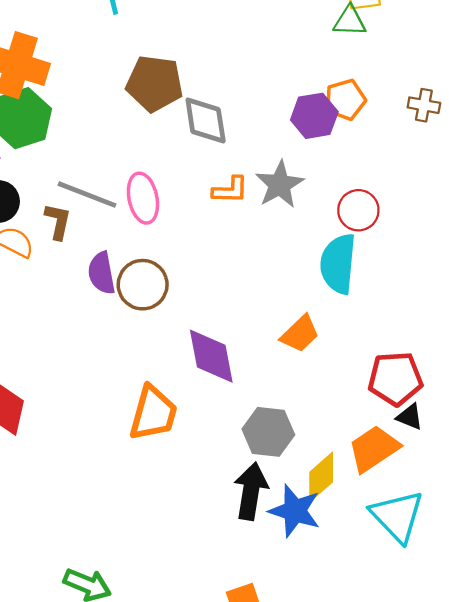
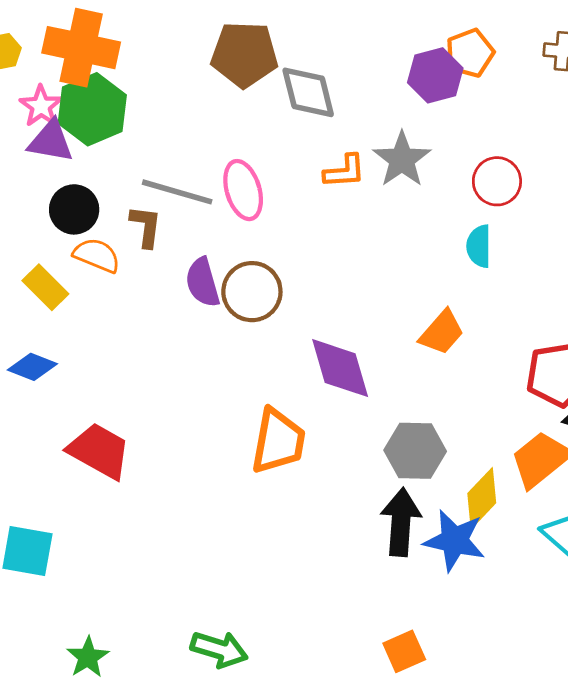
cyan semicircle: (338, 264) -> (479, 246), size x0.6

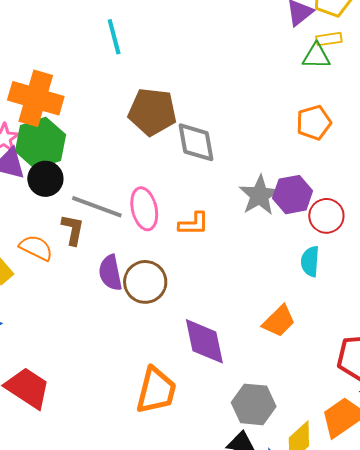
purple hexagon: (435, 75) -> (293, 195), moved
orange L-shape: (345, 171) -> (194, 224), moved
black circle: (74, 209) -> (45, 179), moved

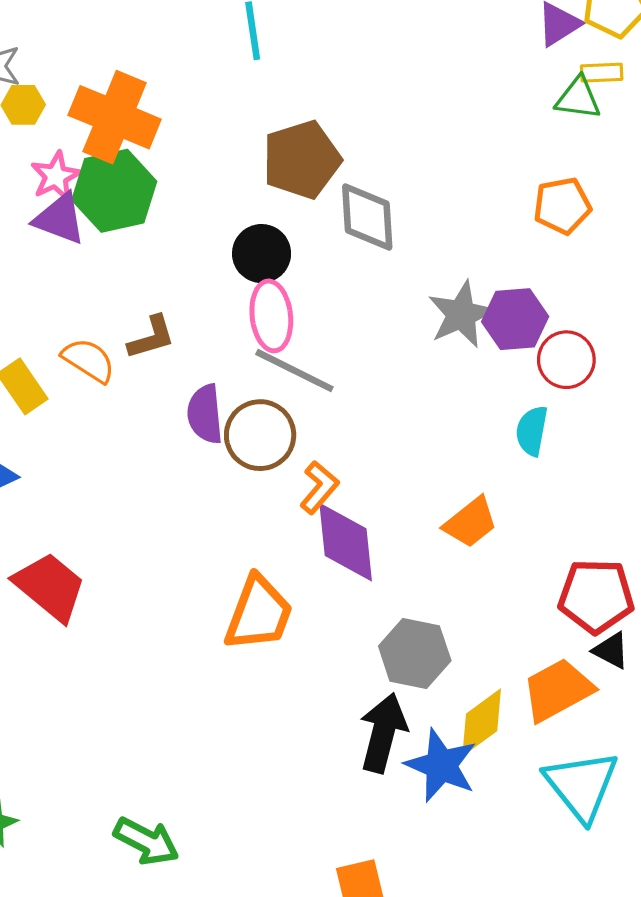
brown pentagon: (152, 112) -> (302, 160), turned -30
black circle: (45, 179) -> (262, 254), moved
gray line: (97, 207) -> (294, 371), moved
orange L-shape: (194, 224) -> (319, 487), moved, turned -56
brown L-shape: (73, 230) -> (151, 337), turned 56

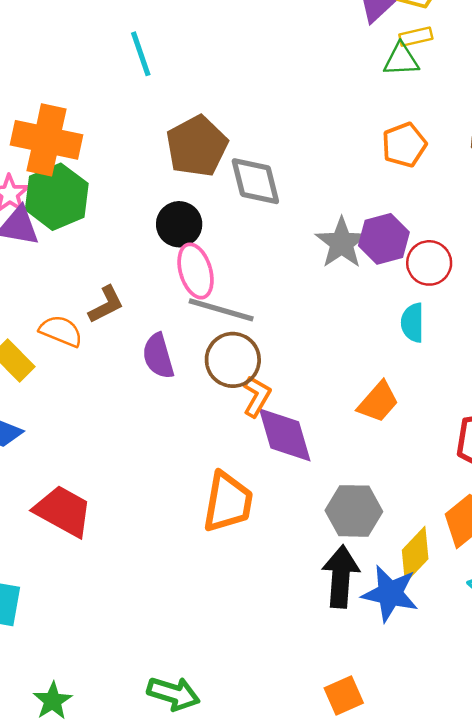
brown circle: (260, 435) -> (233, 360), moved

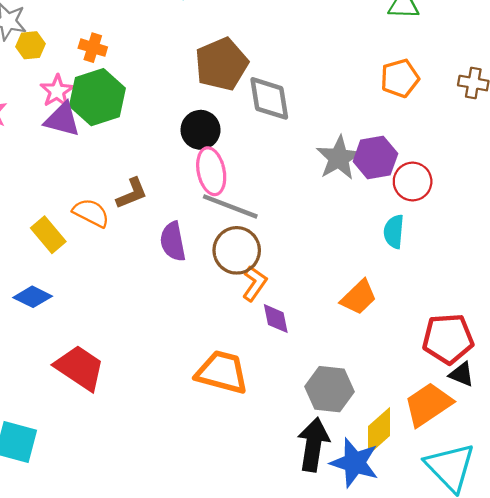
orange cross: (47, 140) -> (93, 48), size x0.5
purple diamond: (285, 435) -> (276, 319), size x0.6
orange trapezoid: (228, 502) -> (222, 372), turned -90

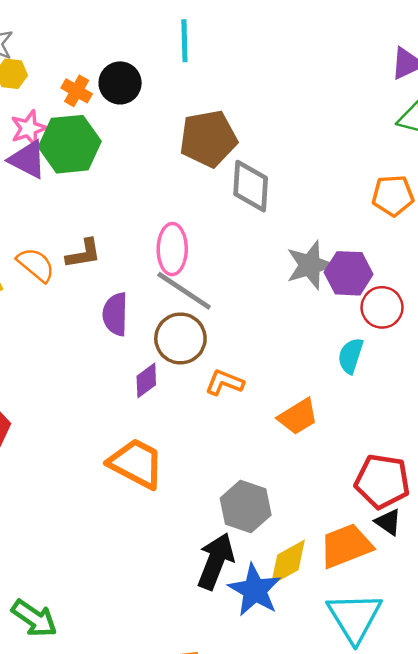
black circle: (201, 130) -> (120, 83), moved
orange L-shape: (255, 283) -> (225, 383), moved, turned -116
purple diamond: (276, 319) -> (146, 380), moved, turned 52

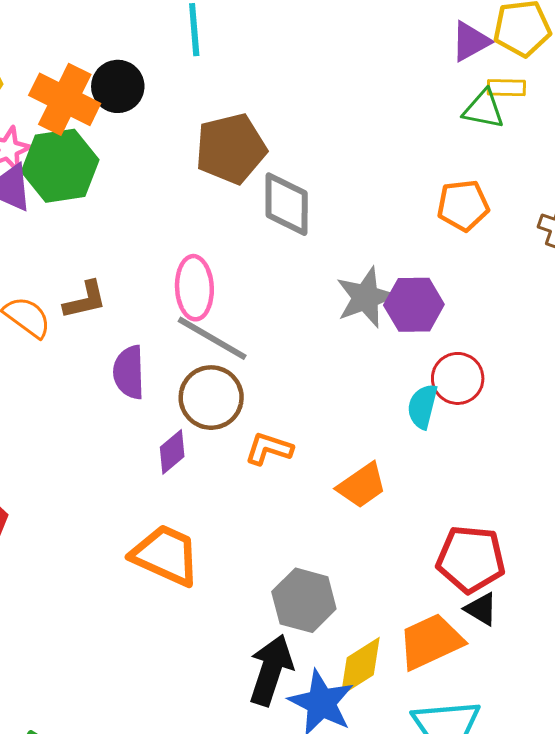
orange cross: (77, 91) -> (65, 99), size x1.8
red circle: (382, 307) -> (458, 378), moved

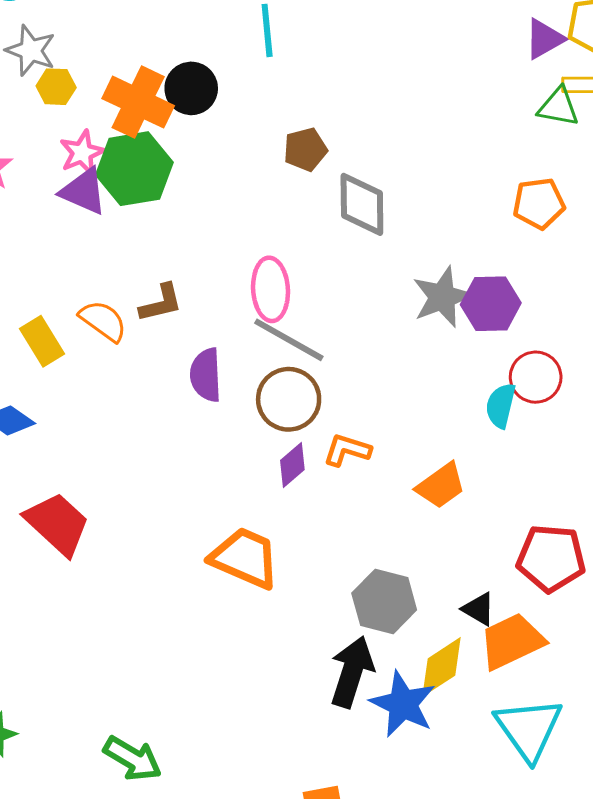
brown pentagon: (231, 149) -> (305, 149), size x0.6
purple diamond: (172, 452) -> (292, 465), moved
black triangle: (481, 609) -> (479, 609), moved

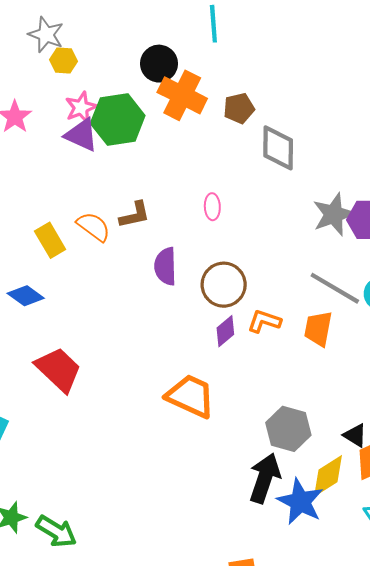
orange cross: (138, 102) -> (182, 95), moved
pink ellipse: (271, 289) -> (212, 207), size x0.6
gray line: (289, 340) -> (335, 288), moved
orange trapezoid: (441, 486) -> (318, 329), moved, turned 135
green arrow: (133, 759) -> (56, 531), moved

